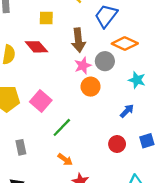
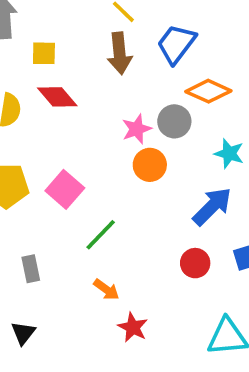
yellow square: (46, 18) -> (44, 53), moved
brown arrow: (78, 40) -> (120, 53), moved
blue arrow: (127, 111) -> (212, 206), size x1.6

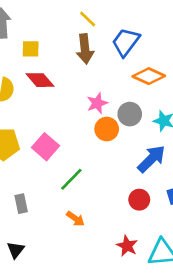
gray circle: (174, 121) -> (130, 114), moved
red star: (133, 327) -> (127, 246), moved

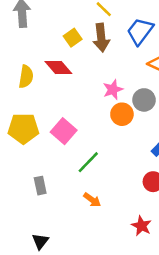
yellow square: (31, 49) -> (73, 38), moved, turned -36
black triangle: (16, 250) -> (40, 241), moved

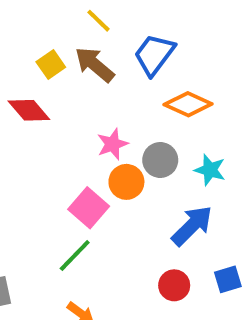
brown arrow: (101, 38) -> (95, 65), turned 136
pink square: (64, 131) -> (89, 208), moved

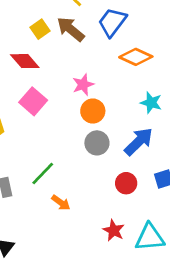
gray circle: (160, 160) -> (97, 143), moved
pink square: (89, 208) -> (33, 101), moved
green line: (75, 255) -> (43, 173), moved

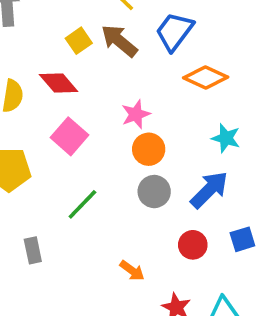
green line: (43, 173) -> (82, 204), moved
orange arrow: (61, 203) -> (132, 271), moved

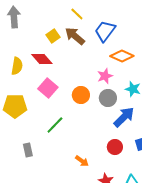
pink star: (136, 114) -> (105, 76), moved
orange circle: (149, 149) -> (81, 95), moved
gray circle: (154, 192) -> (108, 98), moved

